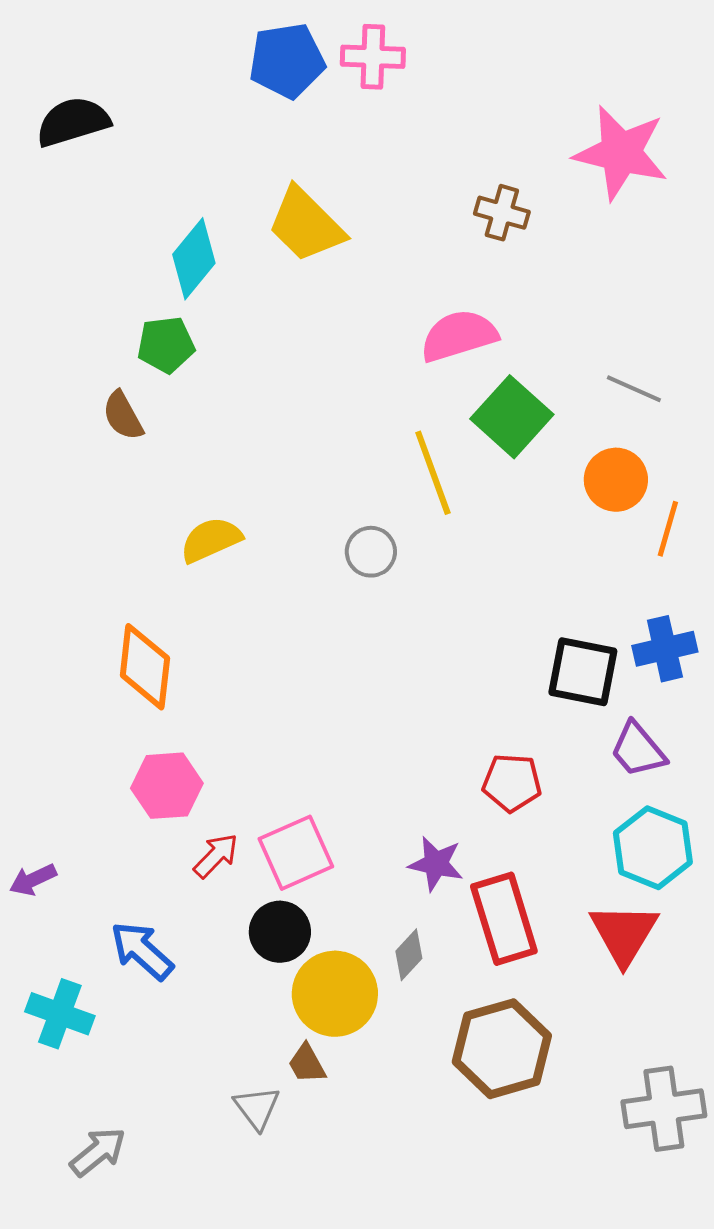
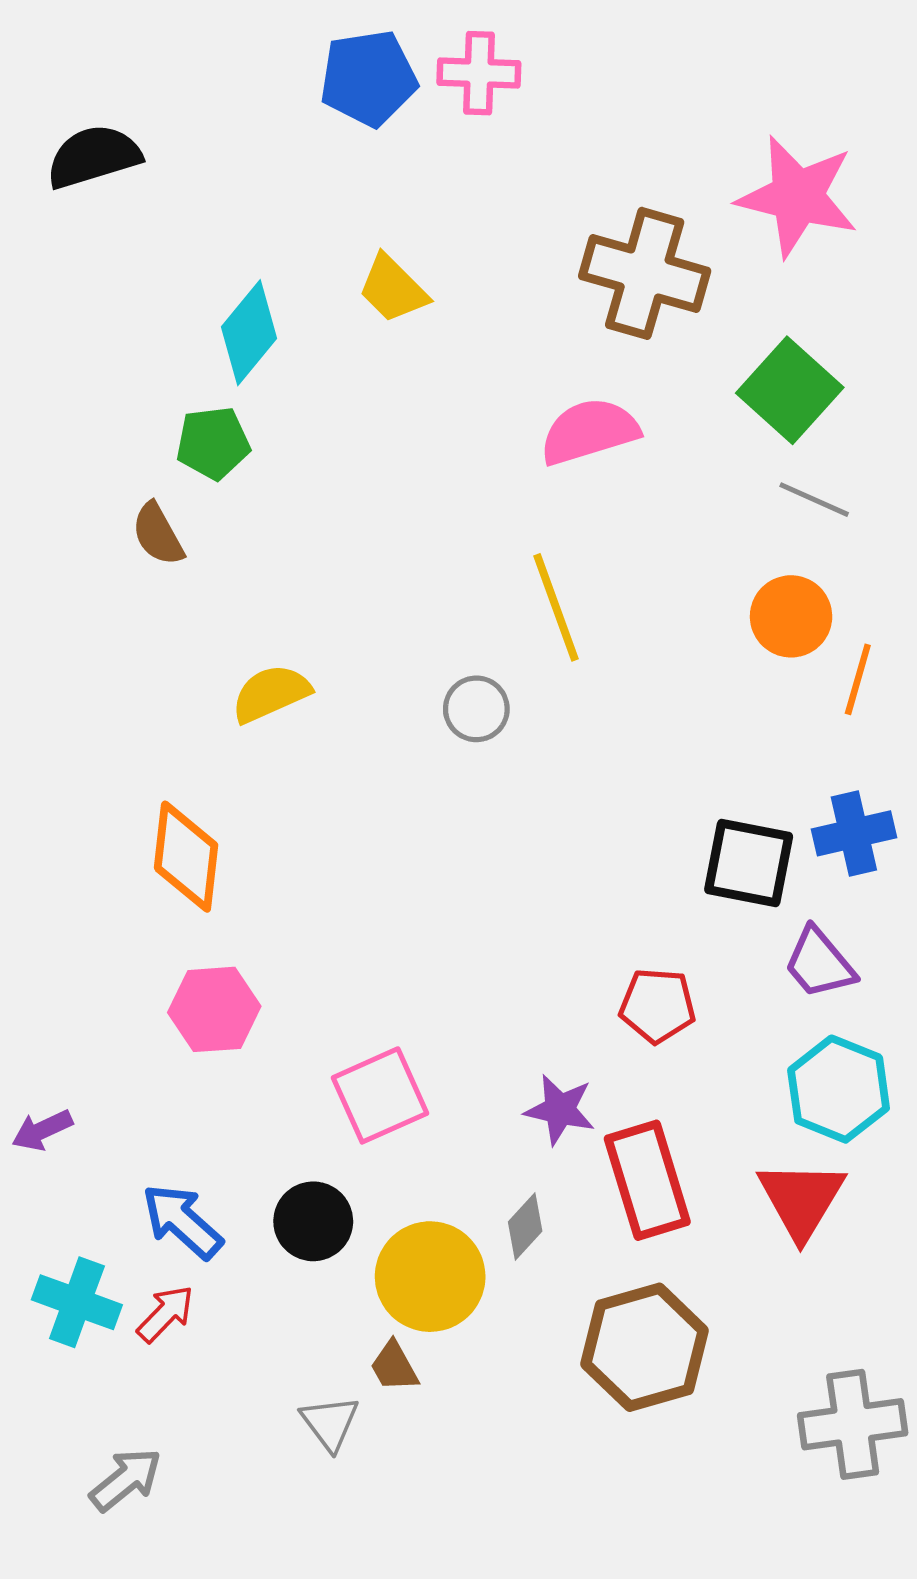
brown cross: (502, 213) -> (645, 273), size x1.8
yellow trapezoid: (306, 225) -> (393, 289), size x0.7
green square: (512, 417) -> (790, 390), moved
red arrow: (216, 856) -> (166, 1314), moved
black circle: (280, 932) -> (313, 1221), moved

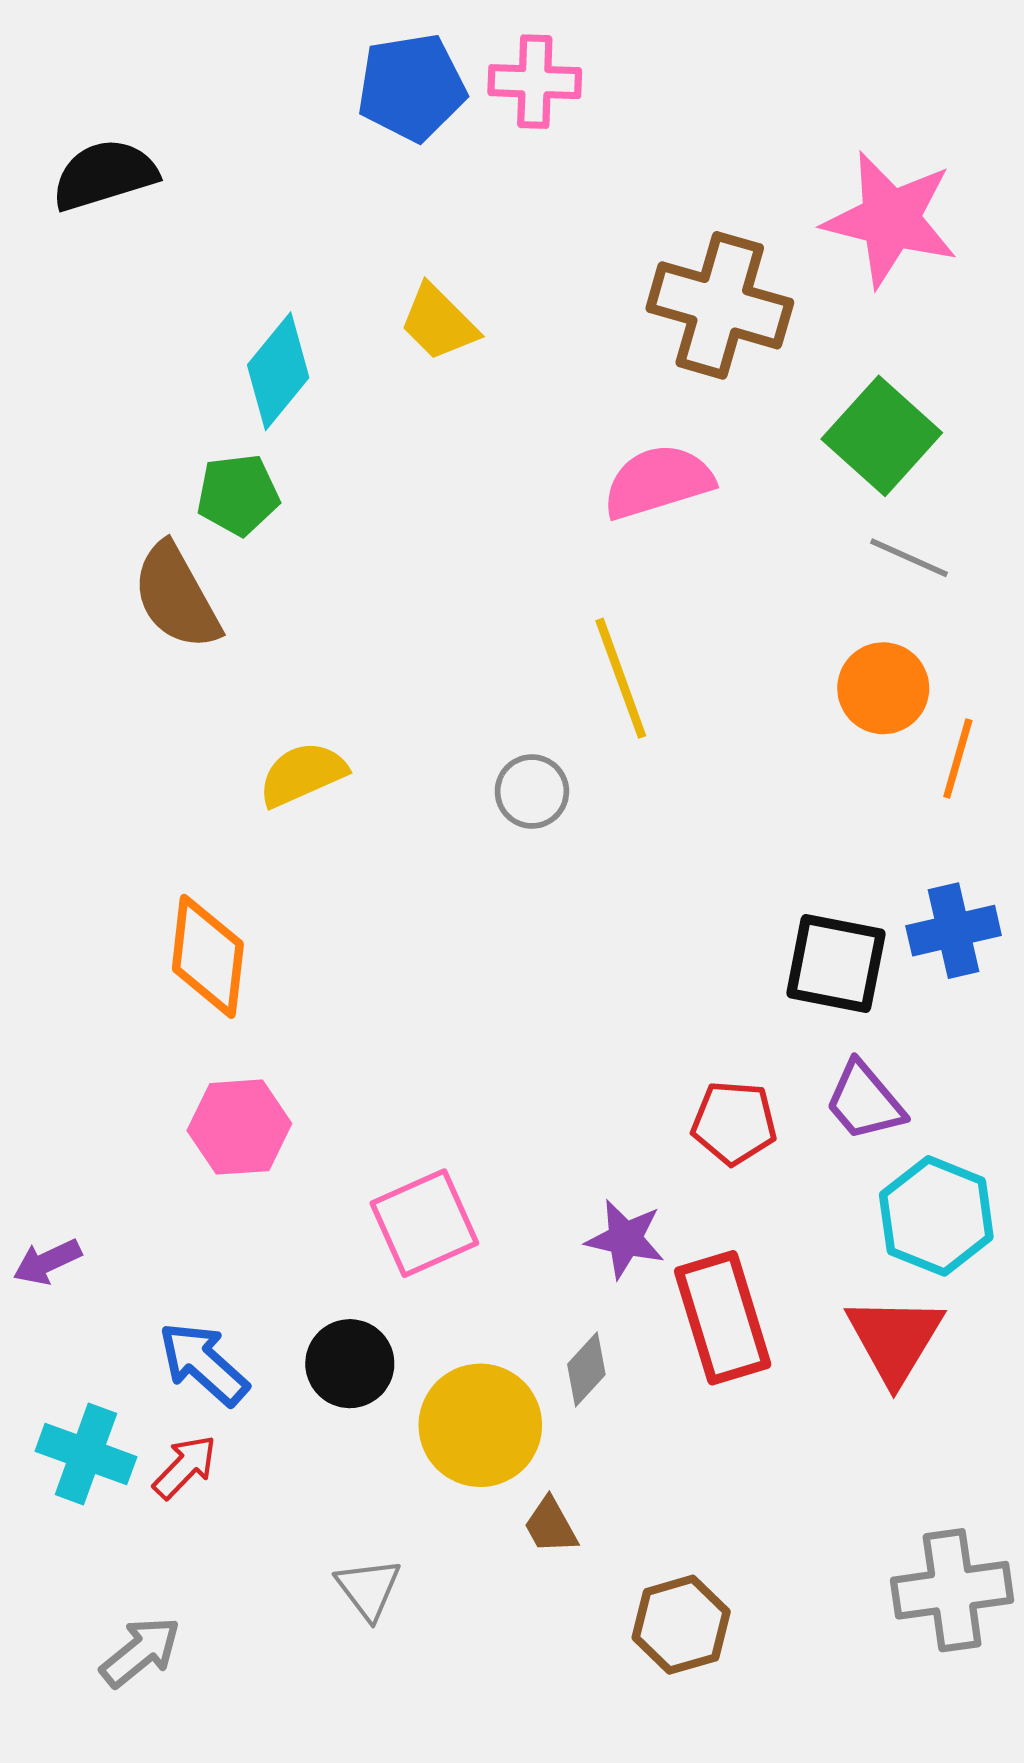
brown semicircle: (158, 534) -> (176, 596), size x1.5
purple trapezoid: (819, 963) -> (865, 1101), moved
brown hexagon: (645, 1347) -> (681, 1625), moved, size x0.7
brown trapezoid: (394, 1366) -> (551, 1526), moved

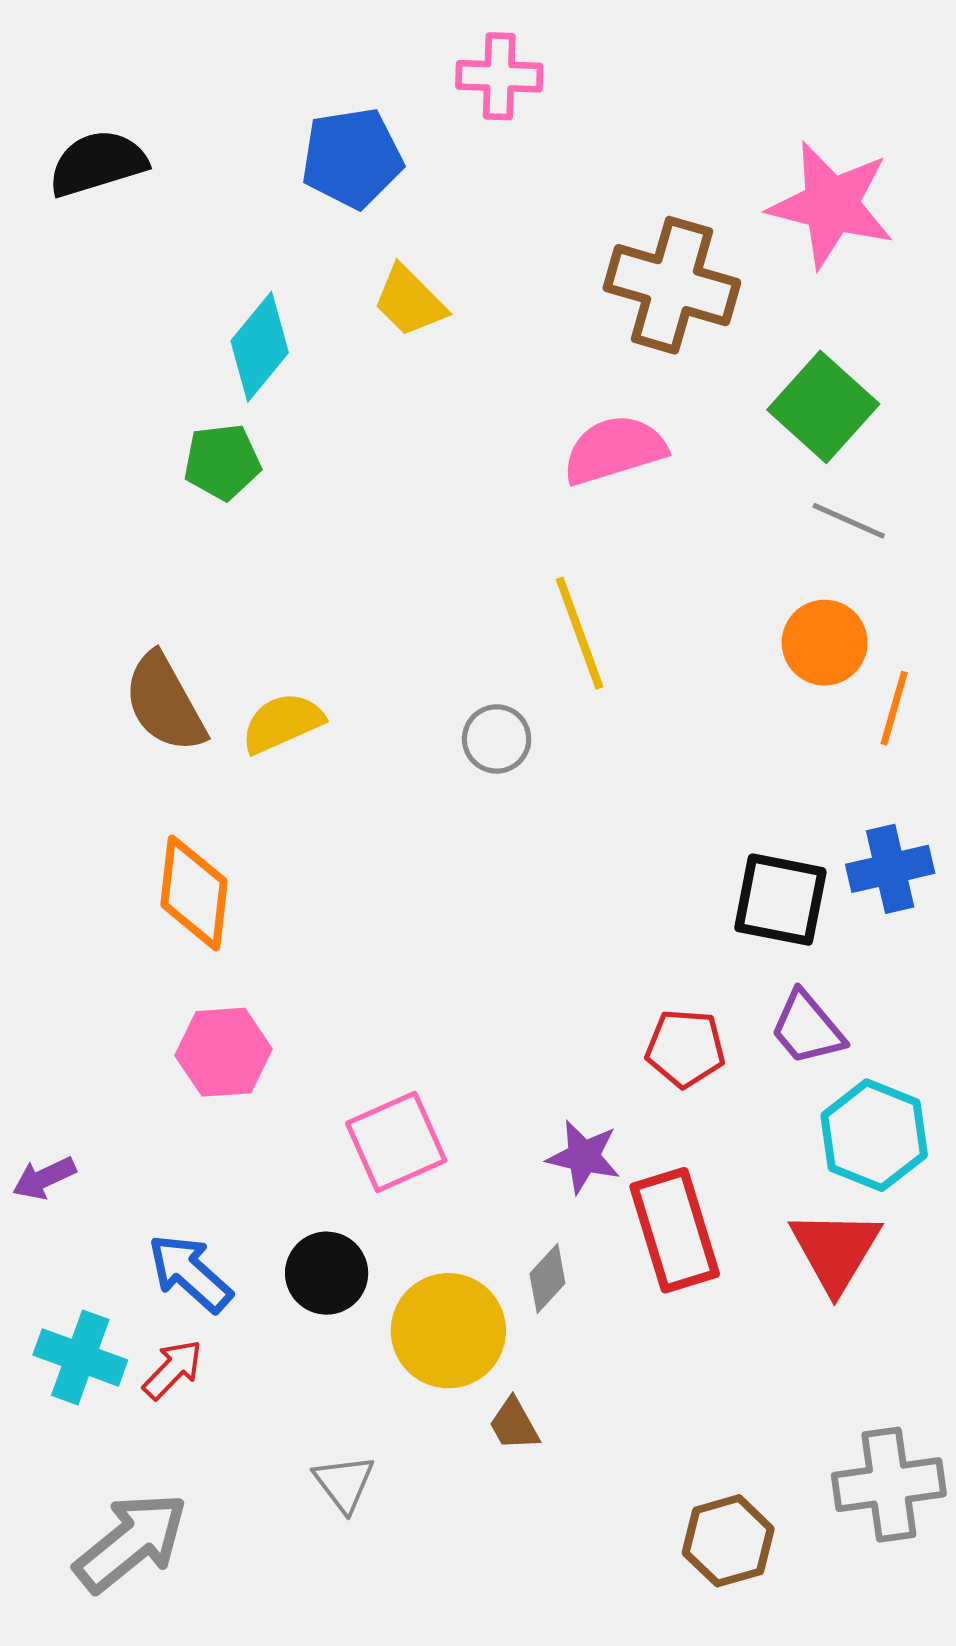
blue pentagon: (411, 87) -> (352, 158), moved
brown semicircle: (176, 596) -> (165, 703), moved
brown hexagon: (681, 1625) -> (728, 1541), moved
gray arrow: (140, 1652) -> (131, 1542), size x1.5

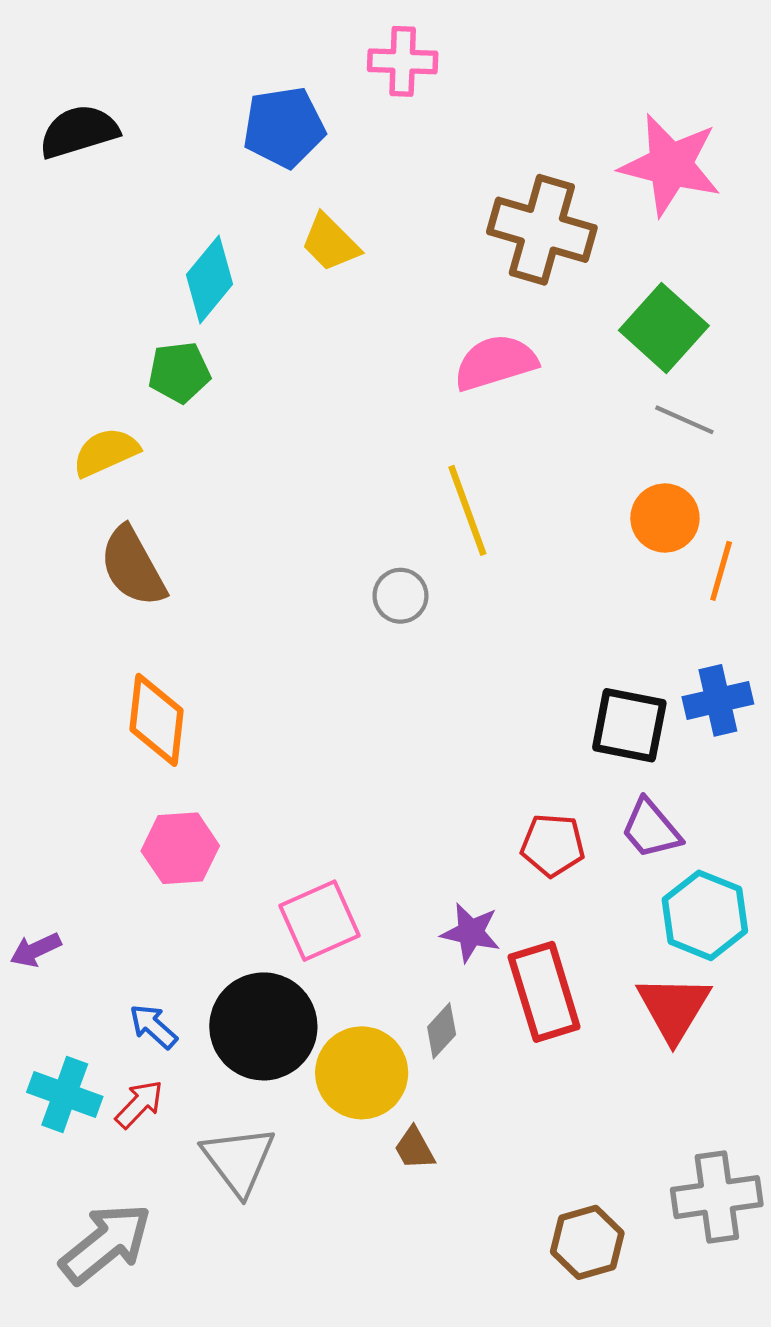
yellow semicircle: (282, 723) -> (106, 452), moved
blue arrow: (190, 1273) -> (153, 1026), size x0.7
black circle: (327, 1273) -> (263, 1026), size x1.6
gray triangle: (344, 1483) -> (239, 1160), moved, size x1.5

